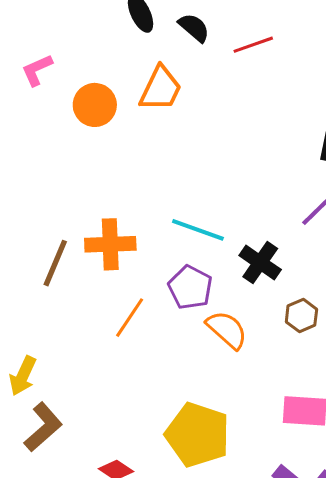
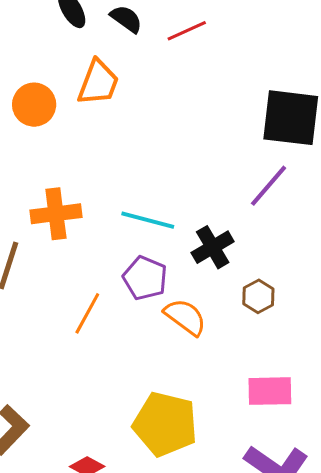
orange cross: (110, 244) -> (56, 214), moved
black cross: (260, 263) -> (213, 247), turned 30

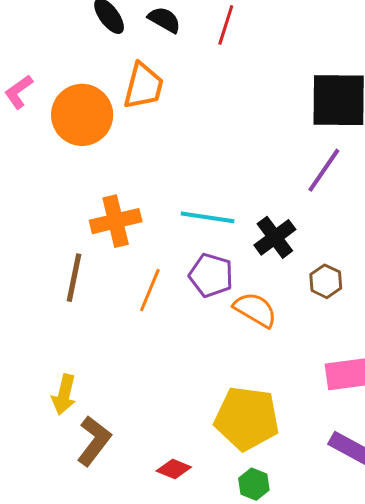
red line: (187, 31) -> (226, 25), turned -42
orange circle: (34, 105) -> (82, 115), size x1.4
orange line: (87, 313) -> (150, 290), moved

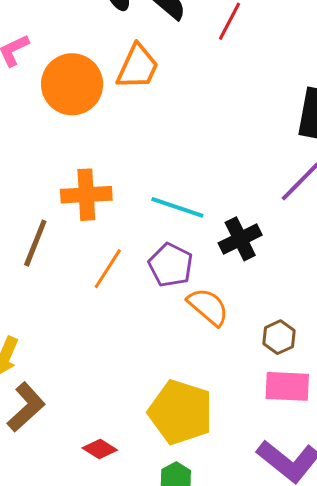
brown hexagon: (326, 281) -> (279, 337), moved

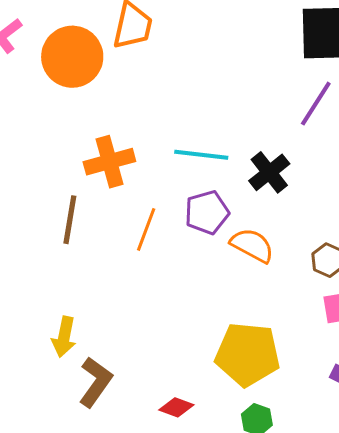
purple pentagon: (171, 265) -> (207, 213), turned -30

